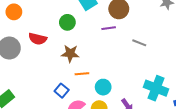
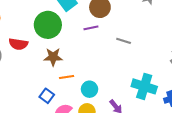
green circle: (67, 22) -> (48, 25), size x1.6

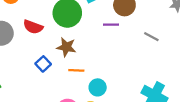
gray line: (124, 41) -> (151, 37), moved
blue square: (47, 96) -> (43, 64), moved

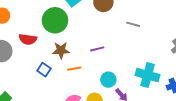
purple line: (111, 25) -> (97, 49), moved
cyan circle: (98, 87) -> (108, 80), moved

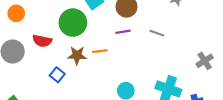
purple line: (97, 49) -> (123, 32), moved
orange line: (74, 69) -> (100, 51), moved

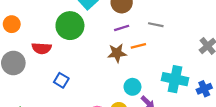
orange line: (100, 51) -> (138, 46), moved
brown star: (77, 55) -> (117, 53), moved

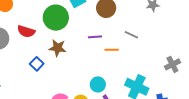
purple line: (122, 28) -> (95, 37), moved
brown star: (117, 53) -> (58, 48), moved

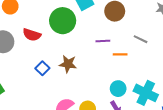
brown star: (58, 48) -> (68, 64), moved
cyan circle: (98, 84) -> (118, 89), moved

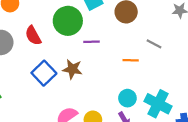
red semicircle: (32, 35) -> (33, 36), turned 42
purple line: (103, 41) -> (91, 42), moved
blue square: (42, 68) -> (44, 73), size x1.5

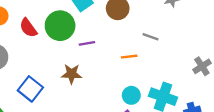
red semicircle: (33, 36) -> (28, 28), moved
blue square: (44, 73) -> (30, 89), moved

